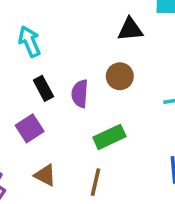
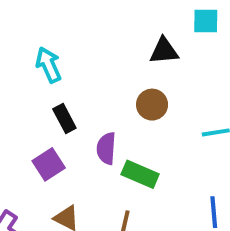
purple semicircle: (80, 94) -> (106, 148), moved
green rectangle: (109, 137) -> (140, 174), turned 48

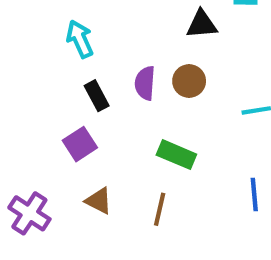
purple semicircle: (106, 148) -> (145, 83), moved

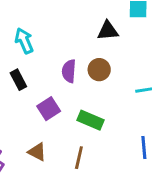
black rectangle: (97, 96) -> (18, 80), moved
purple square: (80, 144) -> (49, 109), moved

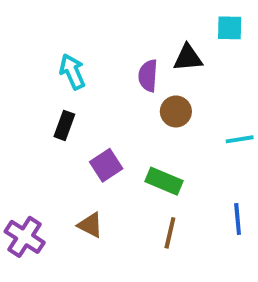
purple semicircle: (69, 71) -> (148, 76), moved
black rectangle: (18, 80) -> (64, 125), turned 48
brown line: (79, 158) -> (170, 233), moved

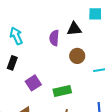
brown circle: (176, 111) -> (77, 56), moved
green rectangle: (164, 181) -> (62, 91), turned -36

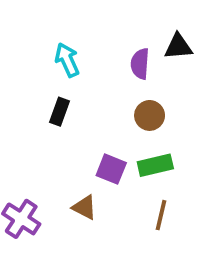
brown circle: (77, 56) -> (150, 115), moved
purple square: (33, 83) -> (111, 169), moved, turned -35

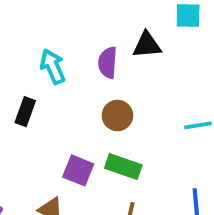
cyan arrow: (67, 60) -> (53, 66), moved
green rectangle: (155, 165) -> (123, 167), turned 32

